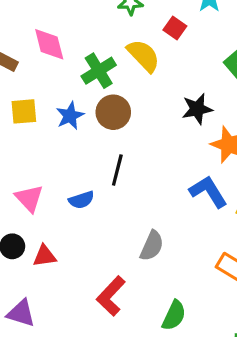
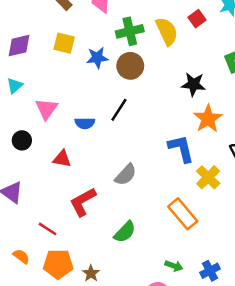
red triangle: (45, 256) -> (62, 159), moved

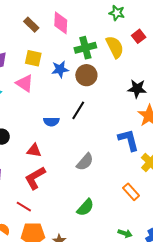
pink triangle: (46, 109) -> (25, 83), moved, turned -30
red L-shape: (83, 202) -> (35, 178), moved
orange rectangle: (183, 214) -> (131, 192), size x0.7

